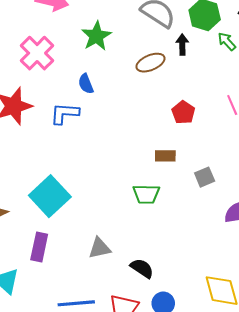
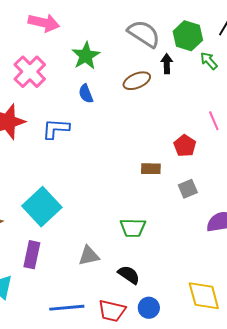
blue semicircle: (86, 84) -> (86, 94), moved
red pentagon: (183, 112) -> (185, 146), moved
green trapezoid: (146, 194) -> (133, 228), moved

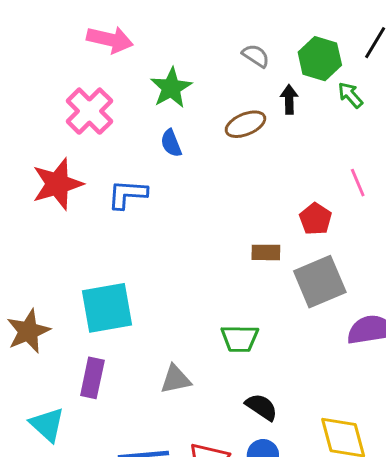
gray semicircle: (144, 34) -> (256, 56), size x0.6
gray square: (188, 189) -> (320, 282), size x1.8
cyan square: (42, 207) -> (107, 308), turned 33
black semicircle: (129, 275) -> (261, 407), moved

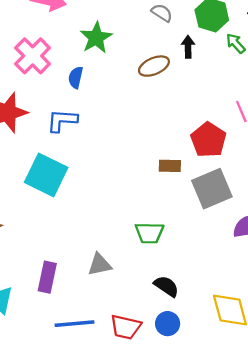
blue semicircle: (171, 143) -> (76, 77), moved, turned 35
red pentagon: (315, 219) -> (208, 140), size x1.4
cyan square: (107, 308) -> (46, 175), moved, turned 36
purple rectangle: (92, 378) -> (47, 277), moved

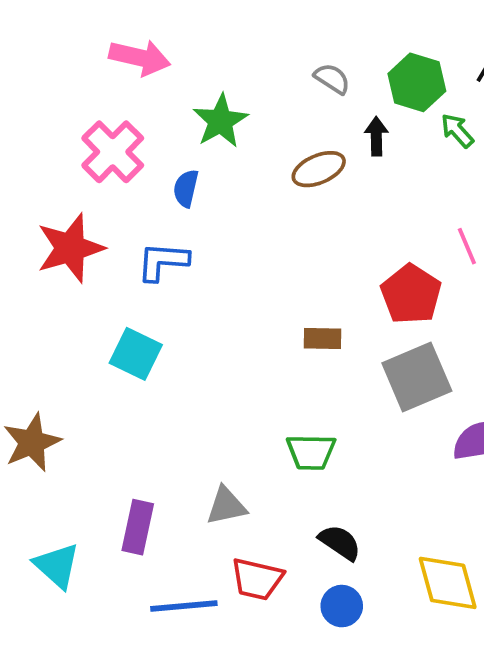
brown rectangle: (170, 166) -> (322, 338), moved
cyan square: (46, 175) -> (136, 354), size x0.7
red trapezoid: (126, 327) -> (257, 579), moved

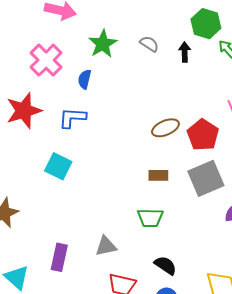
gray semicircle: (332, 79) -> (149, 44), moved
brown ellipse: (319, 169) -> (165, 128), moved
brown rectangle: (322, 338) -> (158, 175), moved

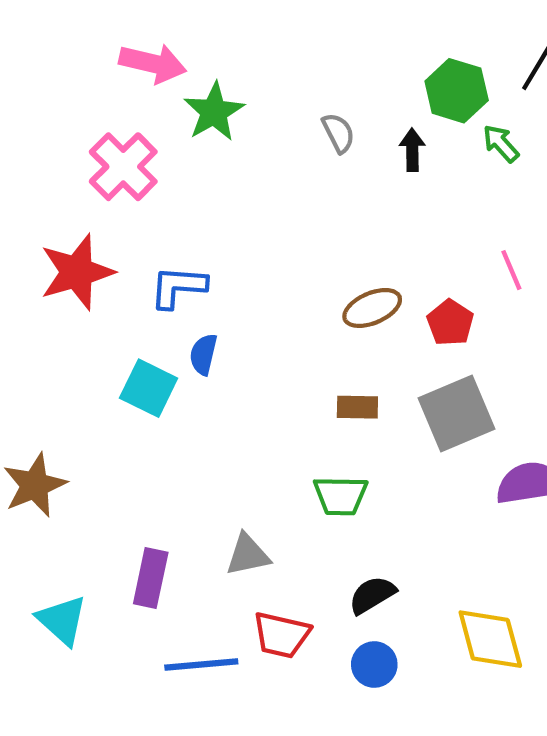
green star: (103, 44) -> (214, 112), moved
gray semicircle: (149, 44) -> (338, 133), turned 30
blue semicircle: (85, 79) -> (203, 354), moved
red pentagon: (203, 135) -> (450, 323), size x0.7
black semicircle: (165, 265) -> (372, 595), turned -65

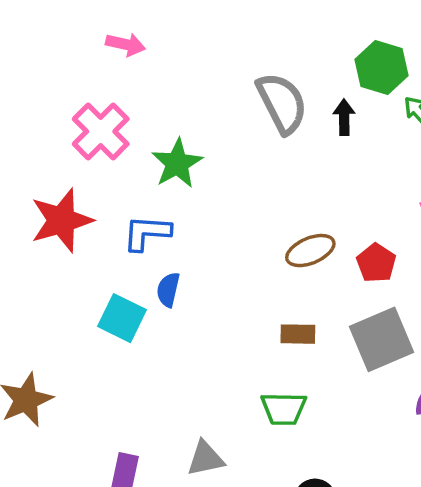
pink arrow: (153, 63) -> (126, 44), size x0.7
green star: (214, 112) -> (177, 163), moved
gray semicircle: (338, 133) -> (282, 103), size x1.8

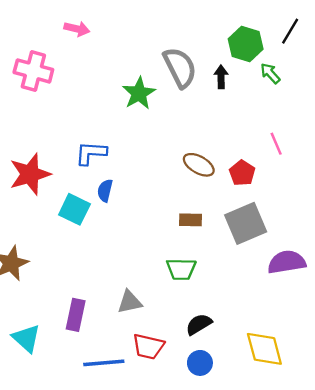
pink cross: (101, 131) -> (33, 71), moved, turned -30
green star: (177, 163) -> (139, 93), moved
red star: (62, 220) -> (30, 174), moved
brown ellipse: (310, 251) -> (199, 165), turned 52

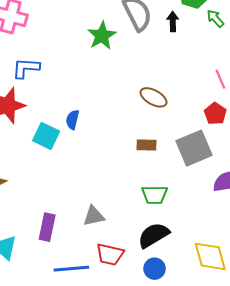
blue L-shape: (91, 153) -> (26, 68), moved
red pentagon: (242, 173) -> (215, 114), moved
green trapezoid: (181, 269) -> (155, 195), moved
black semicircle: (199, 324) -> (154, 235), size x1.4

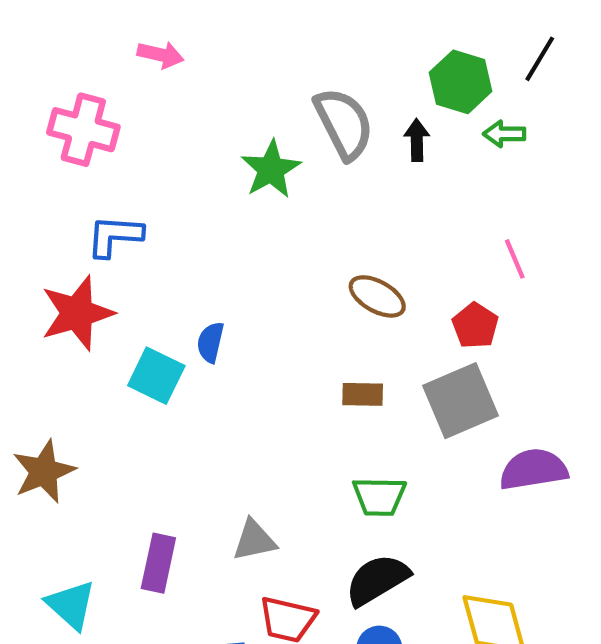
green arrow: (215, 18) -> (504, 134), turned -48
red pentagon: (215, 114) -> (475, 326), moved

